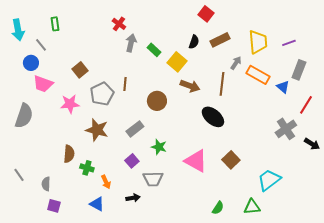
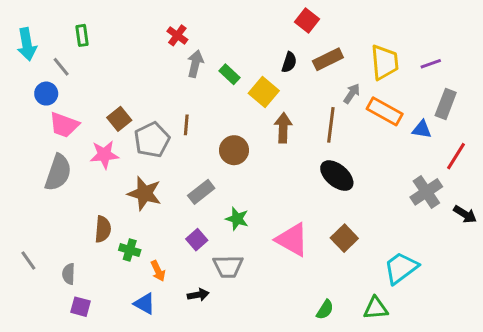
brown square: (80, 70) -> (119, 119), moved
brown arrow: (190, 86) -> (283, 128), turned -108
blue triangle: (283, 87) -> (422, 129), turned -32
gray semicircle: (24, 116) -> (58, 173), moved
black ellipse: (213, 117) -> (337, 176), moved

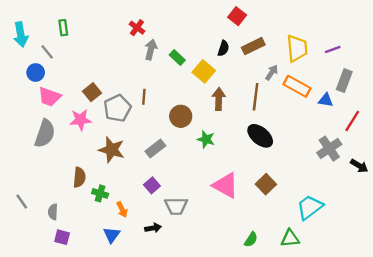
green star: (237, 219) -> (206, 139), moved
blue triangle: (145, 304) -> (112, 235), turned 36

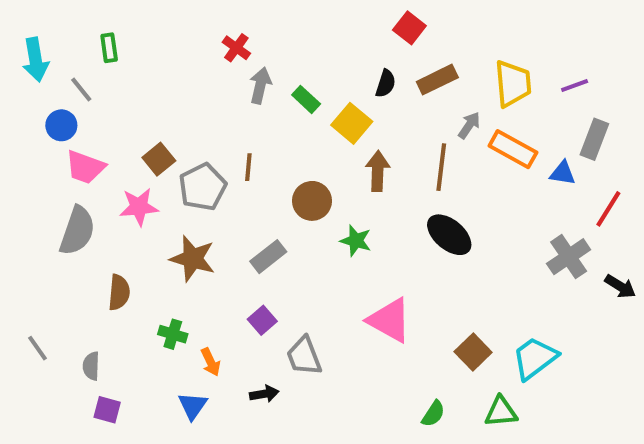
brown semicircle: (79, 177) -> (119, 292), moved
brown square: (266, 184) -> (473, 352), moved
gray trapezoid: (176, 206) -> (304, 356), turned 70

